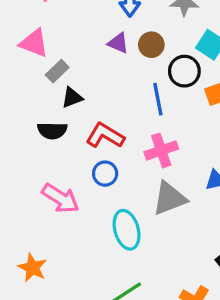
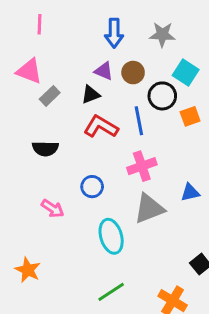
black triangle: (72, 98) -> (91, 94), moved
red L-shape: (105, 136) -> (101, 127), moved
pink arrow: (60, 198) -> (53, 209), size x0.7

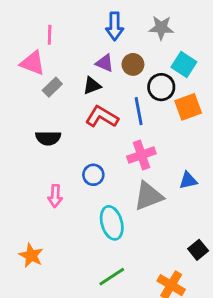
pink line: (39, 24) -> (50, 35), moved
orange square: (190, 116) -> (188, 107), size x1.4
pink arrow: (53, 209) -> (55, 196), turned 60

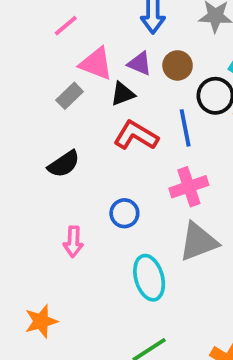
pink line: (50, 35) -> (66, 26), turned 48
pink triangle: (33, 63) -> (96, 64), moved
black semicircle: (48, 138) -> (64, 164), turned -35
orange star: (31, 255) -> (41, 321), turned 30

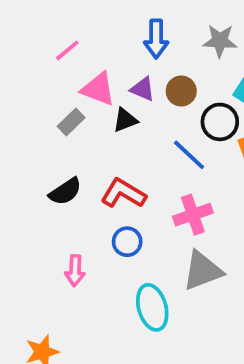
blue line: (185, 128) -> (189, 155), turned -36
red L-shape: (136, 136) -> (123, 193), moved

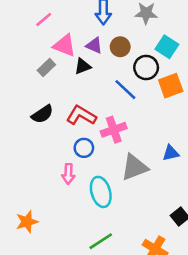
pink cross: (193, 215) -> (114, 130), moved
pink arrow: (75, 271) -> (68, 174), moved

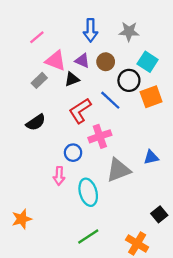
red L-shape: (81, 115) -> (80, 111), moved, turned -64

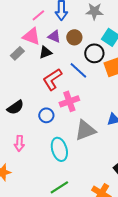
pink line: (37, 37) -> (38, 15), moved
black semicircle: (36, 122) -> (15, 107), moved
pink arrow: (59, 176) -> (19, 143), moved

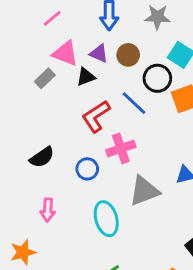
pink line: (38, 15) -> (52, 18), moved

